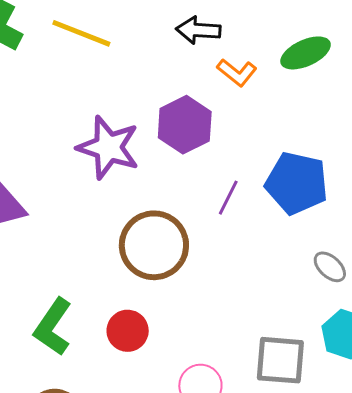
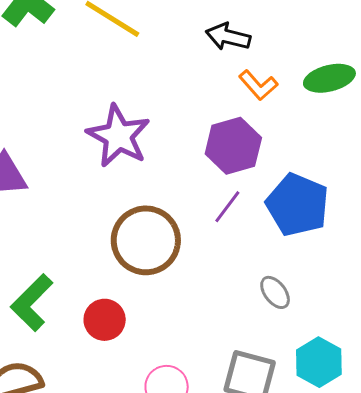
purple hexagon: (185, 125) -> (233, 146), moved
gray ellipse: (330, 267) -> (275, 292), moved

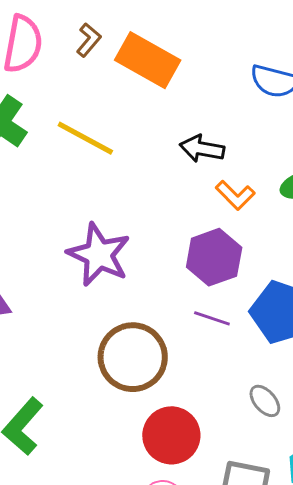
purple line: (227, 207) -> (212, 318), turned 75
red circle: (105, 320) -> (171, 435), moved, size x1.4

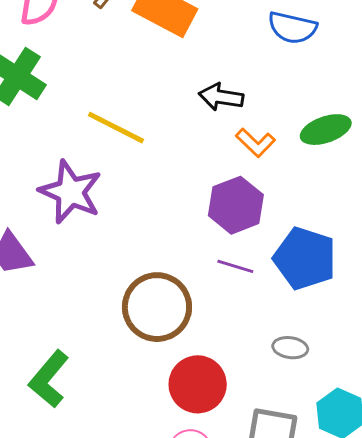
yellow line: (85, 138) -> (116, 128), moved
purple star: (99, 255) -> (71, 192), moved
gray ellipse: (265, 401) -> (290, 348), turned -40

